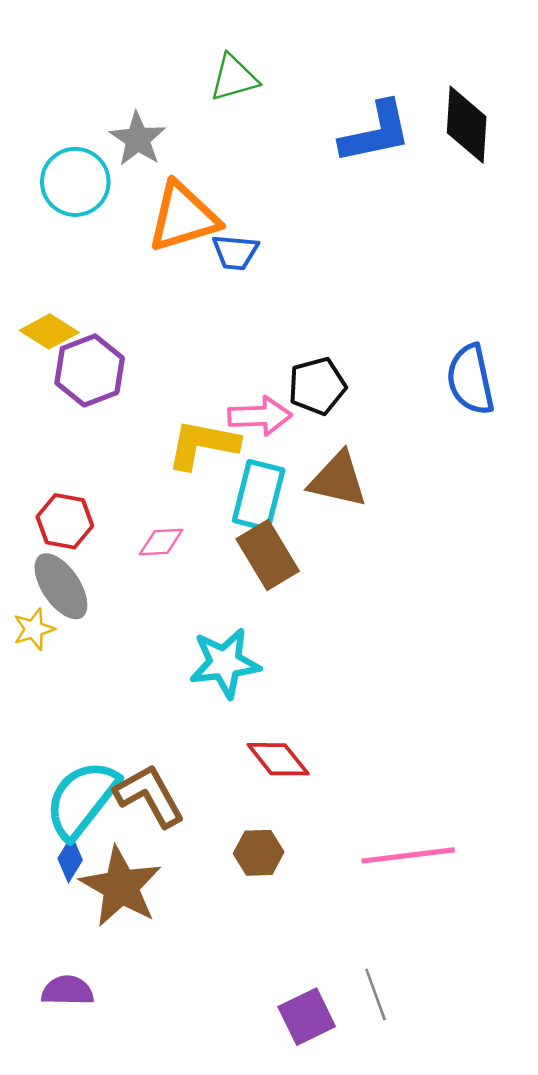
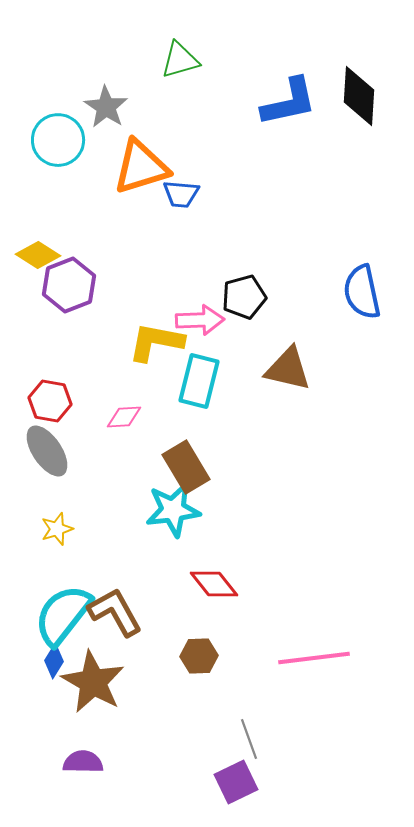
brown triangle: (338, 480) -> (288, 369), moved
brown rectangle: (268, 555) -> (186, 467), moved
yellow star: (34, 629) -> (57, 529), moved
purple semicircle: (67, 991) -> (83, 762), moved
gray line: (376, 995) -> (249, 739), moved

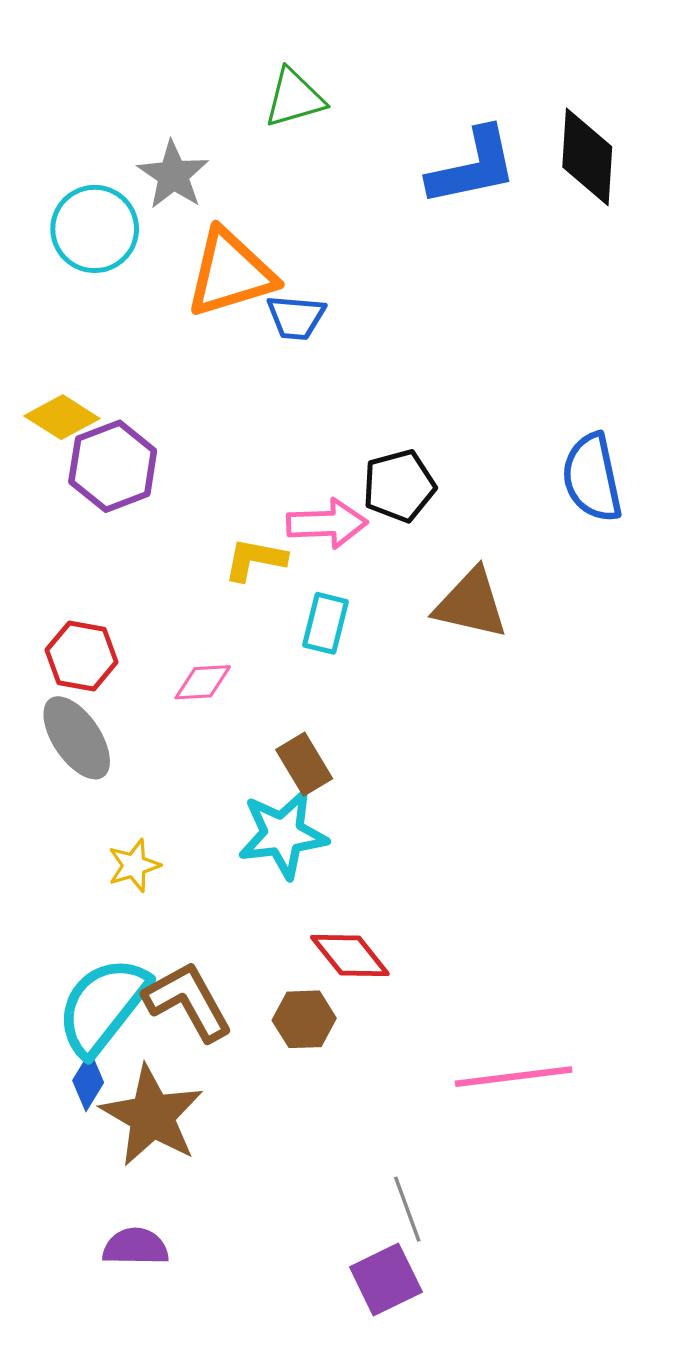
yellow L-shape: (156, 342) -> (255, 559), size x0.7
cyan rectangle: (199, 381) -> (325, 623), size x0.7
brown rectangle: (186, 467) -> (304, 764), size x0.7
yellow star: (57, 529) -> (134, 866), moved
brown hexagon: (199, 656) -> (304, 1019), moved

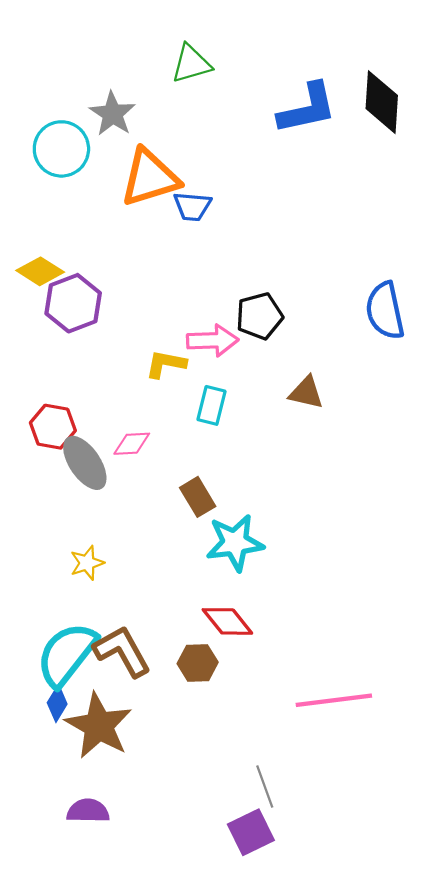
brown triangle: (471, 604) -> (306, 393), size x0.7
gray ellipse: (77, 738) -> (85, 463), moved
cyan star: (283, 834) -> (235, 543), moved

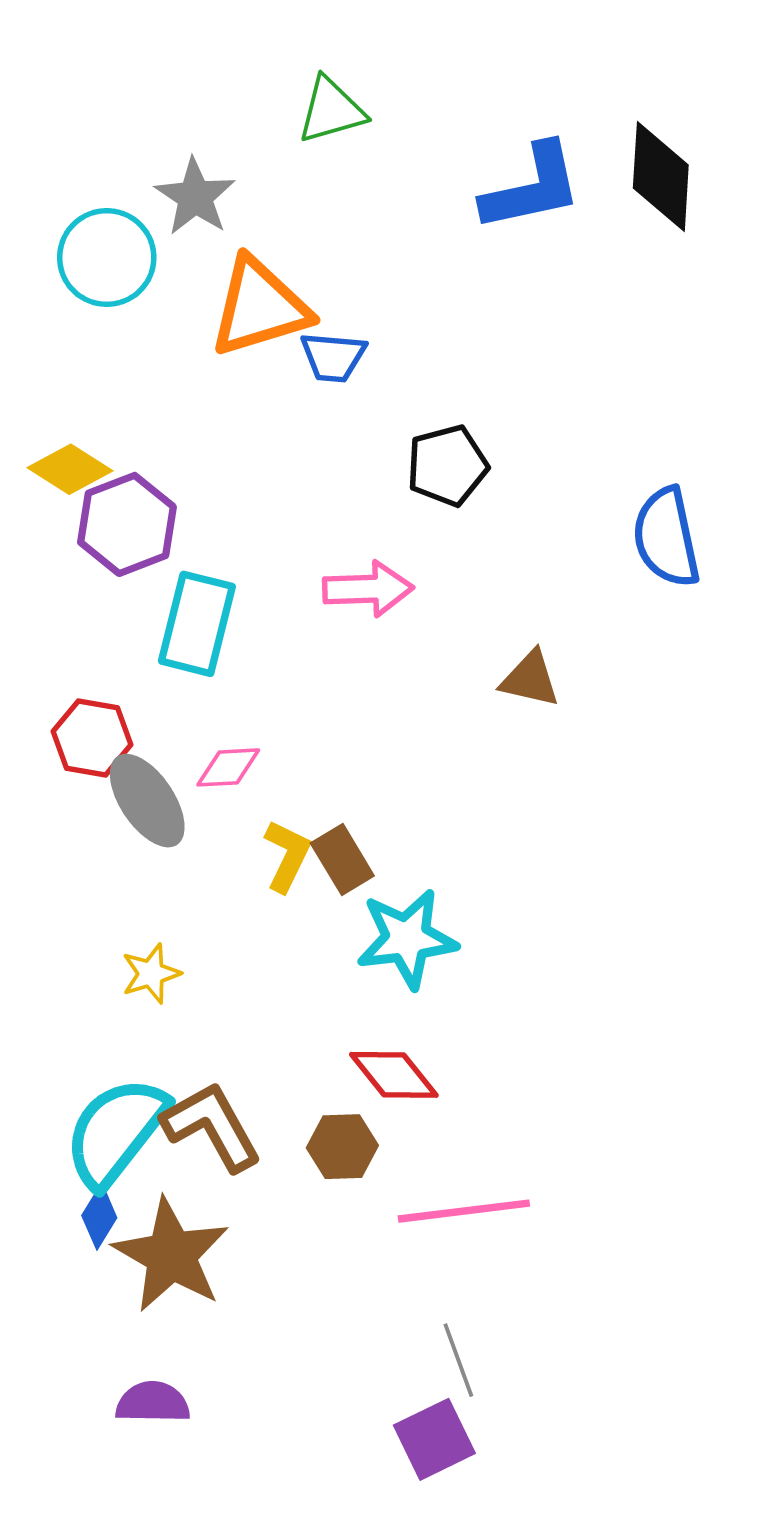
black pentagon: (259, 316) -> (447, 466), moved
yellow L-shape: (166, 364) -> (287, 856), moved, turned 105
cyan rectangle: (211, 405) -> (197, 624), moved, size x1.5
pink line: (334, 700) -> (464, 1211), moved

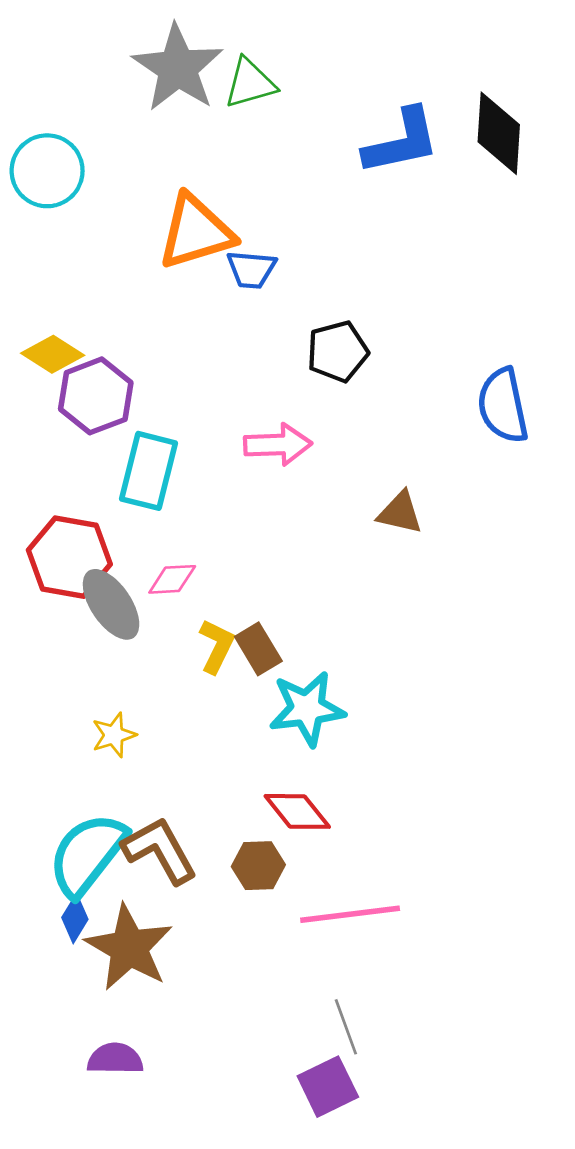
gray star: (195, 197) -> (178, 68), moved, size x1.5
cyan circle: (107, 258) -> (47, 171), moved
red hexagon: (92, 738) -> (69, 557), size x1.4

